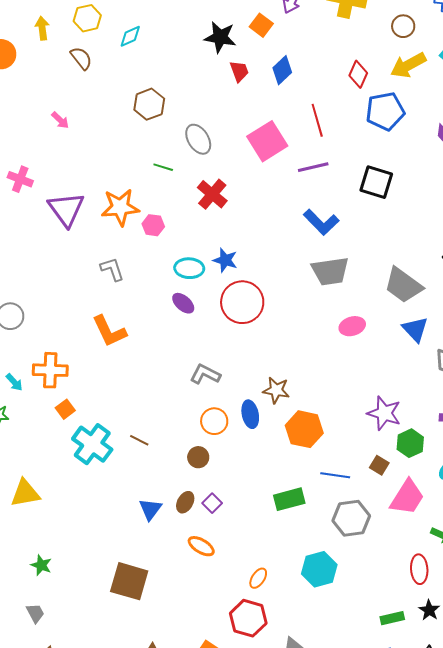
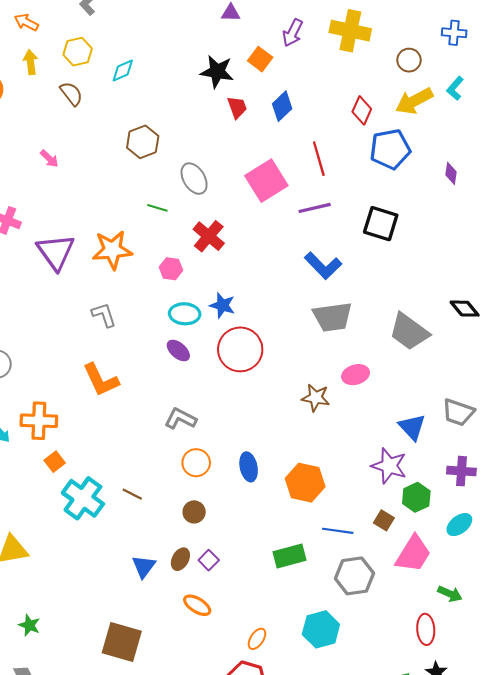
pink hexagon: (153, 225) -> (171, 269), moved
blue triangle: (415, 329) -> (412, 427), moved
gray L-shape: (205, 374) -> (180, 419), moved
brown star: (276, 390) -> (316, 398), moved
orange circle: (214, 421) -> (196, 463), moved

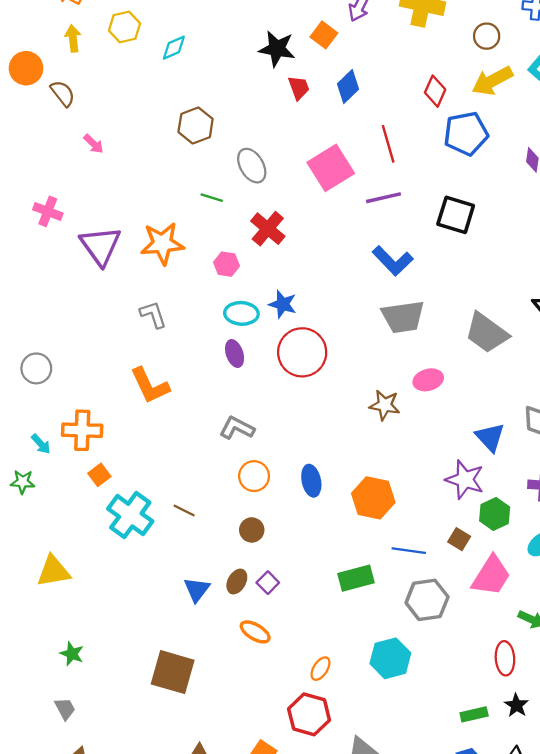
brown semicircle: (71, 94) -> (63, 93), moved
purple ellipse: (178, 350) -> (235, 353), turned 30

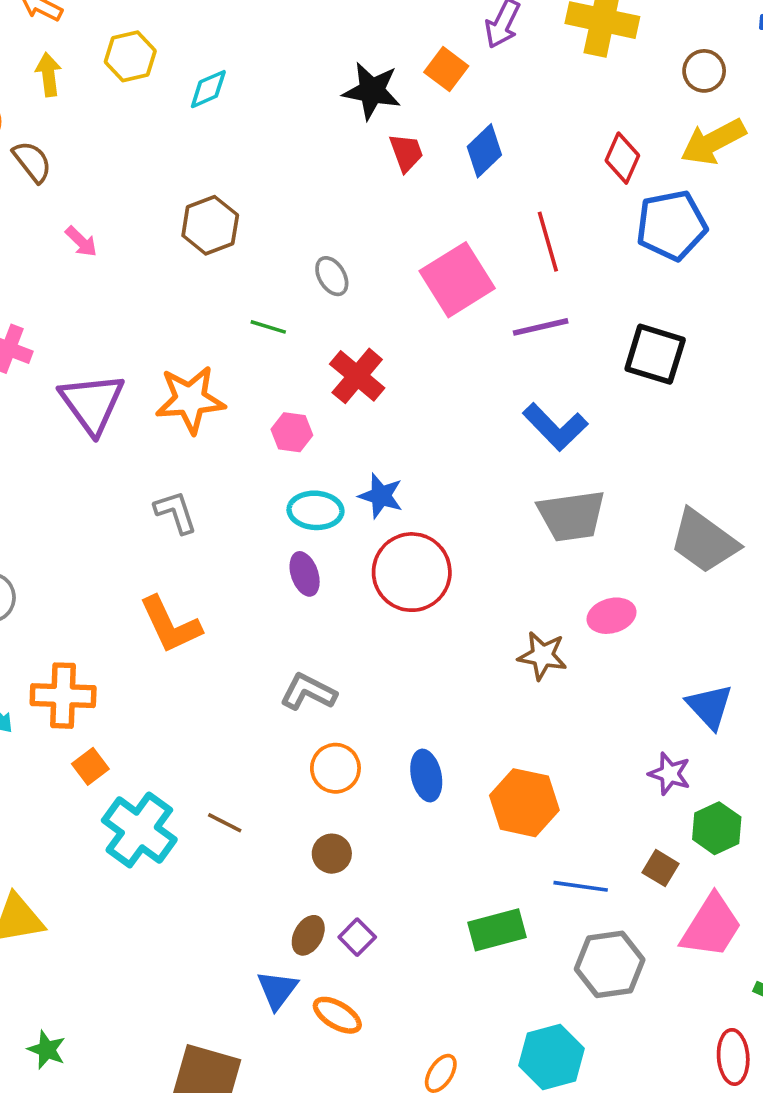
brown hexagon: (196, 125) -> (210, 225), moved
gray ellipse: (252, 166) -> (332, 276), size x0.7
purple star: (465, 480) -> (670, 774), size x0.7
blue triangle: (197, 590) -> (277, 990), moved

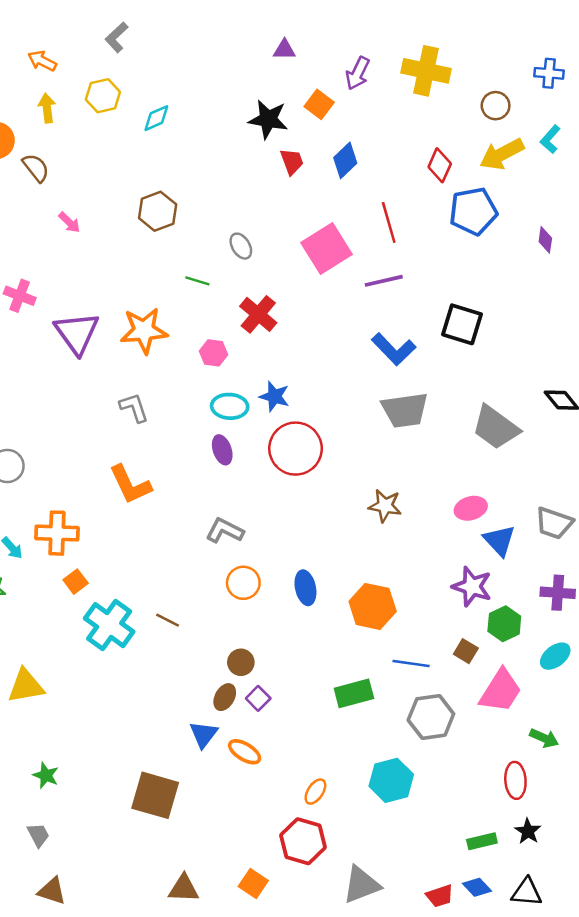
black square: (655, 354) -> (462, 324), moved
pink ellipse: (611, 616) -> (471, 508), moved
purple star: (670, 774) -> (472, 587), size x1.4
brown circle: (332, 854) -> (241, 662), moved

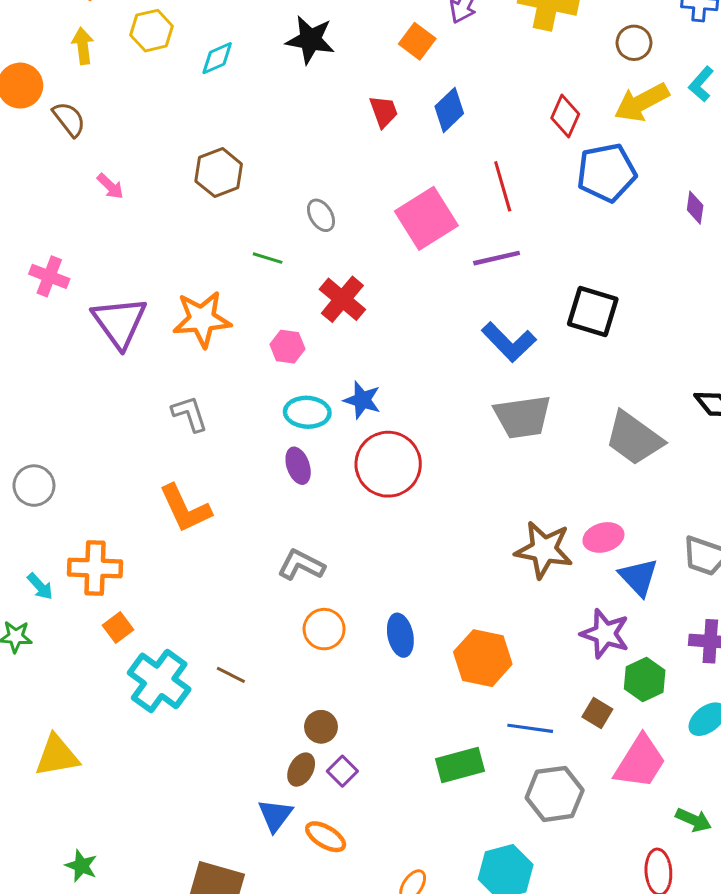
black star: (268, 119) -> (310, 40), moved
brown star: (385, 506) -> (544, 550), moved, size x1.4

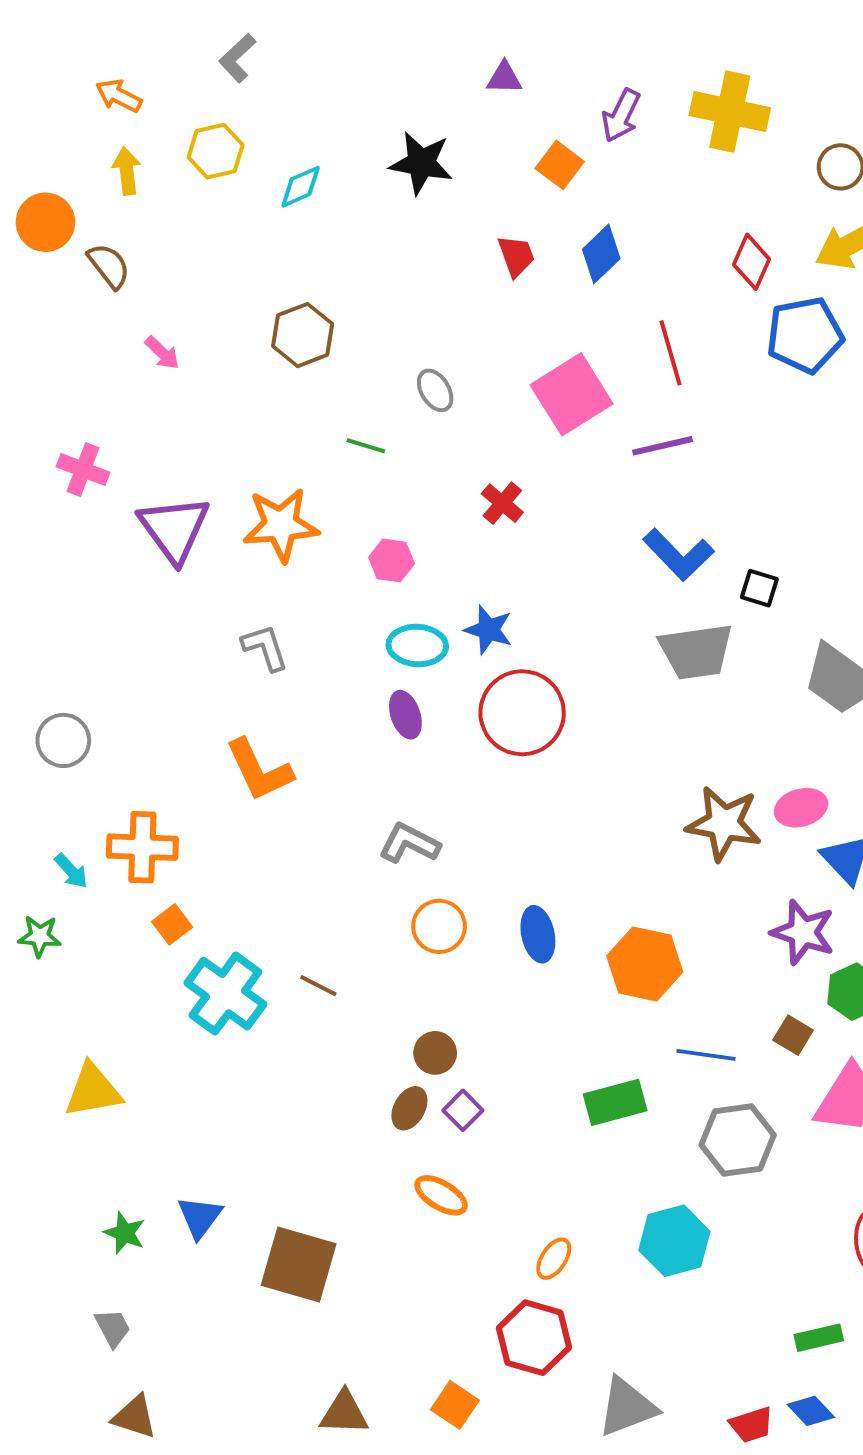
red cross: (342, 299) -> (502, 503), moved, size x0.7
black square: (593, 311) -> (759, 588), moved, size x0.6
blue triangle: (275, 815) -> (200, 1217), moved

